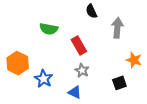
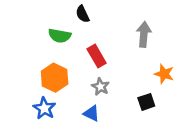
black semicircle: (91, 11) -> (83, 14), moved
orange hexagon: (18, 63) -> (55, 78), moved
blue star: (44, 79) -> (44, 108), moved

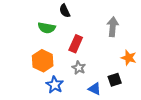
red rectangle: (97, 56) -> (76, 44), turned 54
blue star: (44, 108) -> (55, 85), moved
blue triangle: (92, 113) -> (95, 89), moved

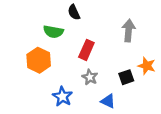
orange hexagon: (43, 61) -> (39, 60), moved
black square: (115, 80) -> (126, 77), moved

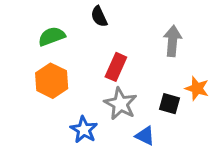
green semicircle: (53, 32) -> (52, 36), moved, turned 150
gray star: (90, 77) -> (121, 104), size x1.5
black square: (126, 77) -> (169, 104), turned 35

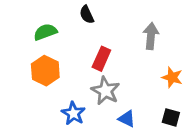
black square: (169, 104) -> (171, 117), moved

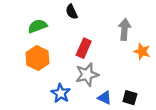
orange star: (172, 77) -> (142, 51), moved
gray star: (105, 91) -> (87, 75), turned 30
black square: (171, 117) -> (130, 98), moved

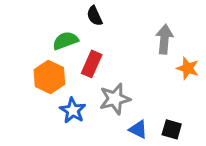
green semicircle: (37, 26) -> (65, 41), moved
red rectangle: (84, 48) -> (92, 64), moved
blue star: (61, 93) -> (73, 110), moved

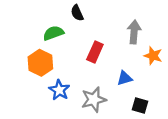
red rectangle: (92, 64) -> (95, 52), moved
gray star: (115, 99) -> (94, 100), moved
blue triangle: (138, 129) -> (125, 78), moved, turned -42

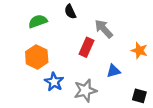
gray arrow: (134, 32) -> (104, 29), moved, turned -48
green semicircle: (53, 33) -> (38, 21), moved
black square: (140, 105) -> (139, 96), moved

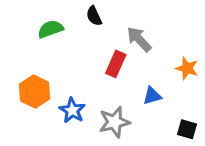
orange hexagon: (37, 57) -> (34, 92), moved

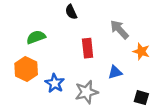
green semicircle: (50, 29) -> (36, 37), moved
gray arrow: (139, 39) -> (119, 29), moved
red rectangle: (116, 64) -> (88, 48), turned -30

